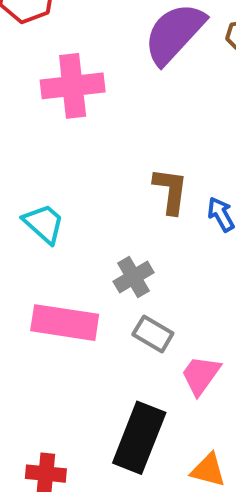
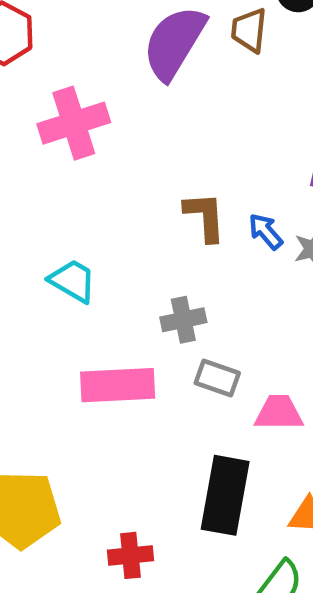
gray cross: (134, 277) -> (183, 320), turned 30
pink trapezoid: (201, 375) -> (279, 413), turned 66

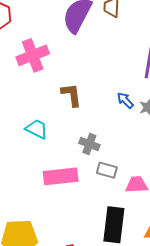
brown L-shape: (205, 217) -> (71, 95), moved
gray cross: (183, 320) -> (89, 144), turned 36

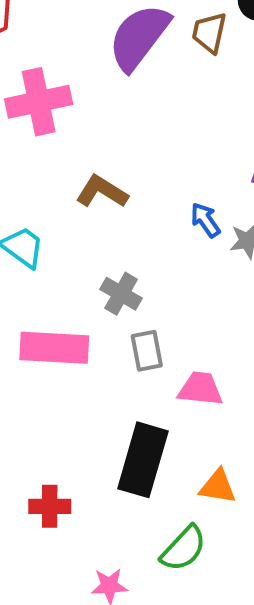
brown L-shape: (71, 95) -> (102, 192), turned -60
gray rectangle: (107, 170) -> (147, 351), turned 54

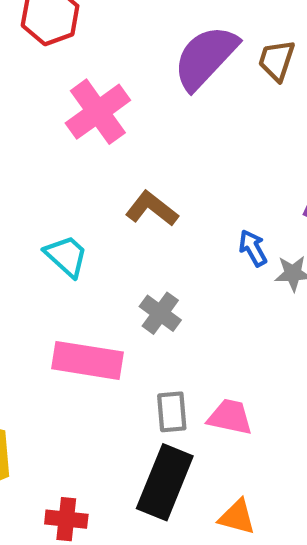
pink cross: (39, 102) -> (98, 112), turned -30
gray rectangle: (147, 351) -> (172, 412), moved

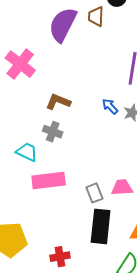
cyan trapezoid: (66, 256) -> (27, 152), moved
gray cross: (160, 313) -> (53, 132), moved

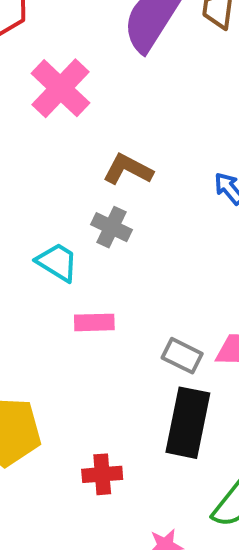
pink rectangle: (49, 180) -> (94, 322), size x0.6
gray rectangle: (94, 193) -> (182, 356), turned -48

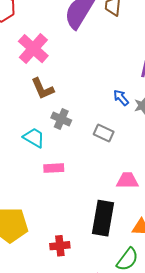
brown L-shape: (128, 169) -> (42, 89), moved, turned -140
gray rectangle: (182, 356) -> (104, 133), moved

